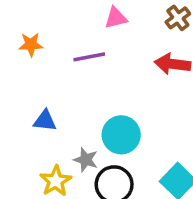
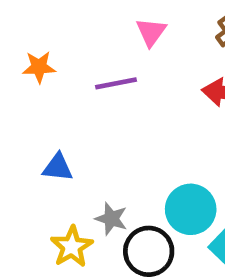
pink triangle: (116, 18) -> (151, 32), turned -40
cyan circle: (121, 135) -> (191, 209), moved

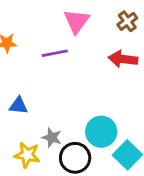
pink triangle: (151, 32) -> (76, 21), size x1.4
yellow star: (72, 247) -> (27, 155), turned -30

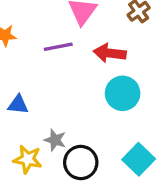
red arrow: (123, 59) -> (110, 53), moved
cyan circle: (101, 132) -> (123, 93), moved

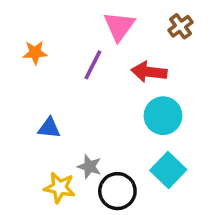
purple line: (58, 47) -> (93, 65), turned -52
cyan square: (139, 159) -> (168, 170), moved

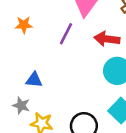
gray star: (89, 167) -> (21, 105), moved

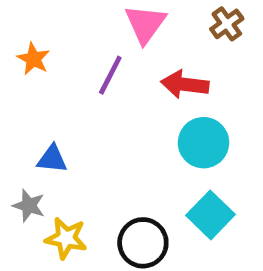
orange star: (24, 25) -> (33, 59), turned 30

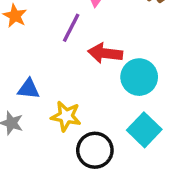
red arrow: (185, 84) -> (105, 53), moved
yellow star: (66, 238) -> (66, 116), moved

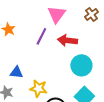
red arrow: (105, 53) -> (67, 40), moved

